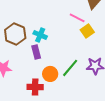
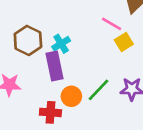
cyan cross: (40, 35) -> (61, 44), turned 32
purple rectangle: (36, 52) -> (54, 66), size x1.5

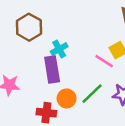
pink line: (112, 24) -> (104, 61), moved
brown hexagon: (28, 40) -> (29, 27), moved

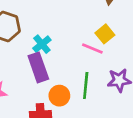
green line: (92, 94) -> (86, 86), turned -30

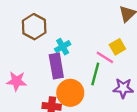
green line: (86, 86) -> (95, 74), moved
orange circle: (59, 96) -> (70, 93), size x1.5

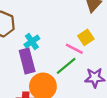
green line: (95, 74) -> (66, 66), turned 40

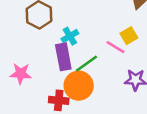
green line: (66, 66) -> (87, 64), moved

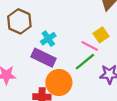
purple rectangle: (63, 57) -> (44, 58), turned -50
green line: (87, 64) -> (85, 62), moved

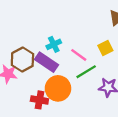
brown hexagon: (19, 21) -> (22, 59), moved
pink line: (90, 46) -> (79, 55), moved

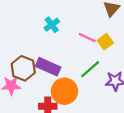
cyan cross: (54, 44) -> (52, 25), moved
pink line: (79, 55) -> (87, 38), moved

